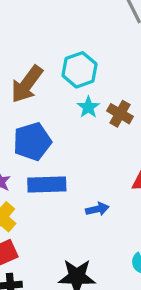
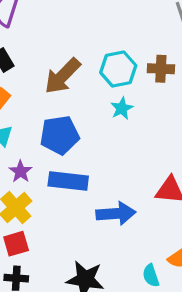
brown cross: (120, 114) -> (161, 69), moved, turned -35
blue arrow: (97, 209) -> (116, 213), size x1.6

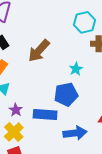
cyan hexagon: (118, 69) -> (85, 22), moved
blue pentagon: (60, 135) -> (66, 94), moved

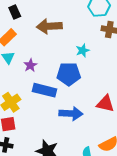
brown arrow: (39, 51) -> (49, 26), turned 35
purple star: (16, 110) -> (30, 65), moved

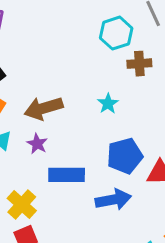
brown arrow: (49, 26) -> (44, 108), moved
blue pentagon: (69, 74) -> (125, 156), moved

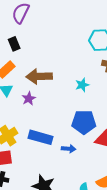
blue rectangle: (67, 175) -> (40, 137), moved
blue arrow: (113, 200) -> (69, 149), size x0.6

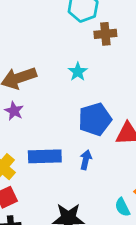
blue arrow: (69, 149) -> (86, 160), turned -64

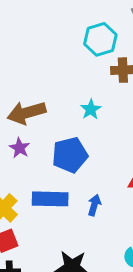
blue pentagon: (95, 119) -> (70, 155), moved

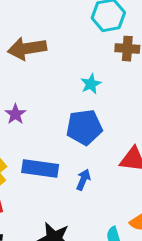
brown arrow: (27, 113) -> (27, 48), moved
blue pentagon: (70, 155) -> (84, 127), moved

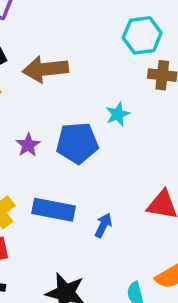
blue pentagon: (84, 127) -> (77, 143), moved

